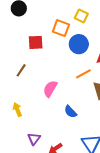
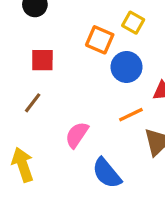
red square: (36, 42) -> (42, 60), moved
yellow arrow: (17, 110) -> (23, 165), size x1.5
blue semicircle: (70, 112) -> (107, 173), size x1.5

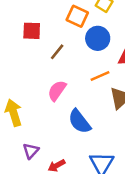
brown line: (33, 103) -> (57, 52), moved

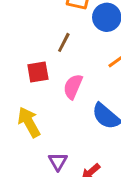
red square: (32, 31) -> (38, 72), moved

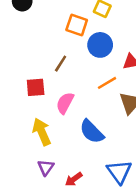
yellow arrow: (29, 122) -> (42, 132), moved

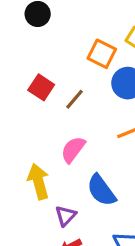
red square: (36, 87) -> (41, 87), moved, turned 30
purple triangle: (46, 167) -> (66, 216), moved

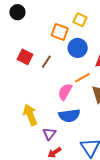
pink semicircle: (73, 150) -> (65, 92), moved
blue semicircle: (101, 190) -> (69, 116), turned -55

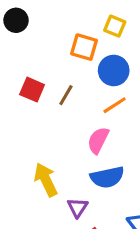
orange line: (82, 78) -> (115, 105), moved

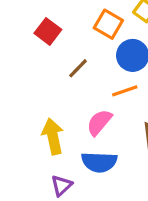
red square: (32, 90) -> (48, 31), moved
yellow arrow: (46, 180) -> (53, 136), moved

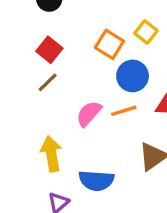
brown line: (78, 68) -> (48, 82), moved
pink semicircle: (99, 122) -> (89, 114), moved

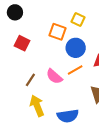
brown line: (48, 82) -> (30, 80), moved
pink semicircle: (89, 114) -> (54, 76), turned -78

